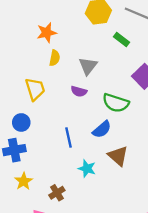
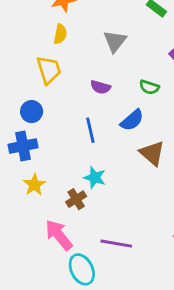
yellow semicircle: (55, 58) -> (60, 34), moved
purple semicircle: (79, 91) -> (100, 87), moved
green semicircle: (116, 103) -> (149, 87), size x0.6
cyan star: (87, 169) -> (95, 178), moved

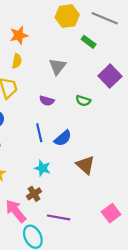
blue semicircle: (132, 120) -> (63, 138), moved
brown triangle: (152, 153) -> (85, 165), moved
brown cross: (76, 199) -> (34, 194), moved

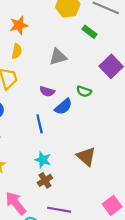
gray triangle: (57, 66) -> (58, 57), turned 36
blue semicircle: (63, 138) -> (63, 107), moved
brown cross: (34, 194) -> (45, 180), moved

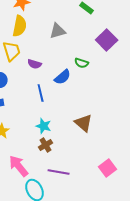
yellow semicircle: (17, 51) -> (20, 26), size x1.5
purple semicircle: (47, 91) -> (35, 64), moved

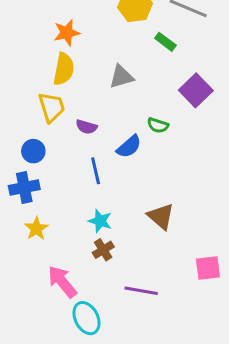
pink square: (108, 168) -> (208, 268), moved, turned 30
purple line: (59, 172) -> (141, 291), moved

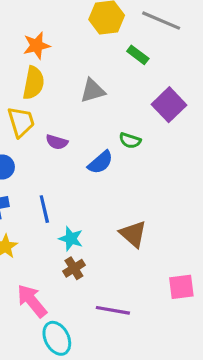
blue line: (96, 171) -> (44, 209), moved

